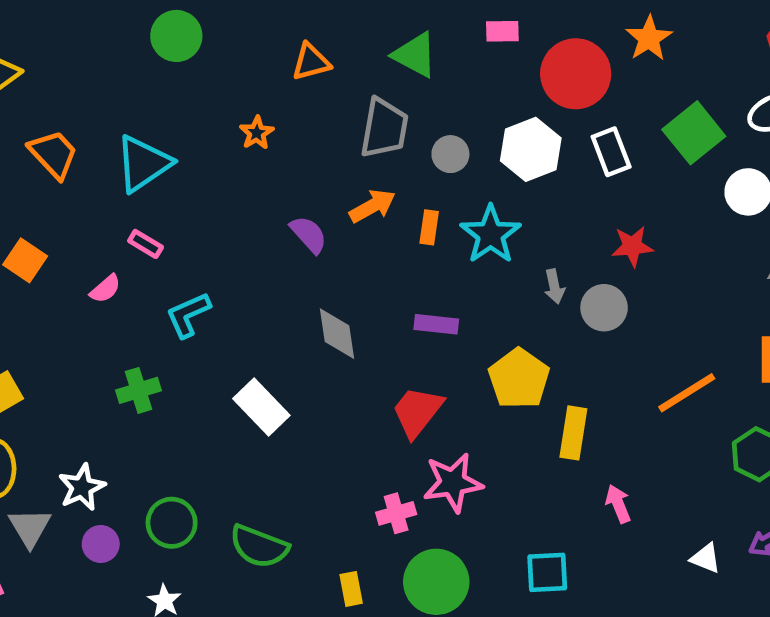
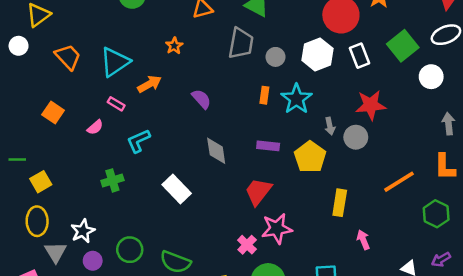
orange arrow: (372, 206) -> (149, 84), moved
red star: (632, 246) -> (371, 105), size x1.4
yellow pentagon: (519, 379) -> (310, 157), moved
pink cross: (396, 513) -> (247, 245), turned -30

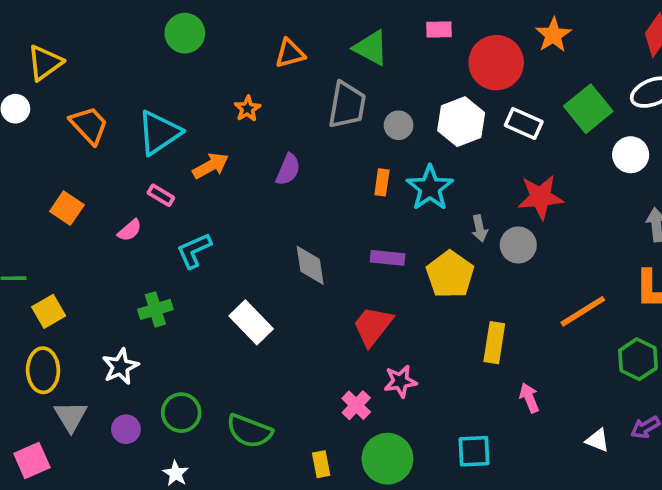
white rectangle: (359, 56) -> (524, 123), turned -45
purple semicircle: (201, 99) -> (288, 169), moved, turned 65
pink star: (277, 229) -> (400, 381), size x0.7
white star: (83, 231) -> (120, 367), moved

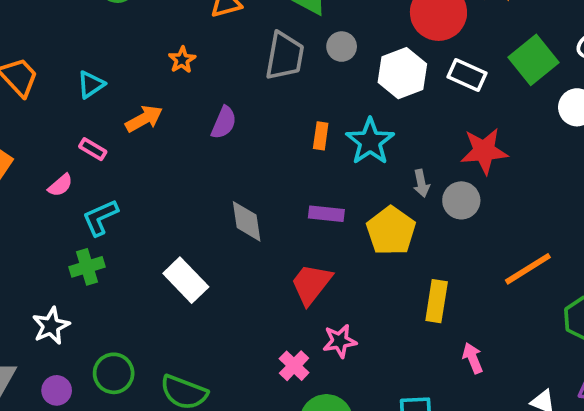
gray circle: (399, 125) -> (342, 47), moved
cyan triangle: (159, 133) -> (91, 85), size x0.6
cyan L-shape: (194, 251) -> (100, 218), moved

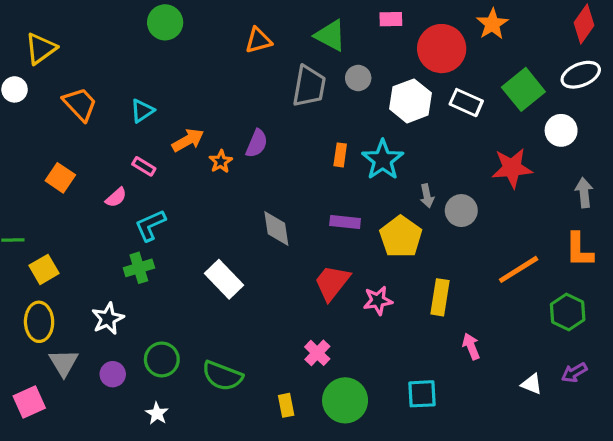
orange star: (182, 60) -> (221, 161), moved
red star: (484, 151) -> (512, 168), moved
pink star: (340, 341) -> (378, 301), moved

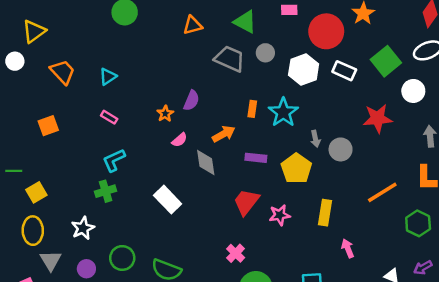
gray trapezoid: (309, 86) -> (230, 59), turned -76
orange arrow: (188, 140) -> (224, 134), moved
orange square: (60, 178) -> (48, 126), turned 36
pink semicircle: (116, 197) -> (179, 140), moved

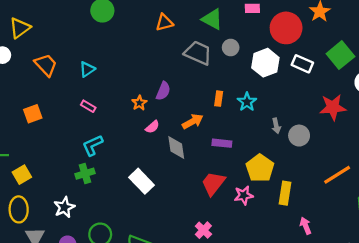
cyan star: (283, 112) -> (247, 102), size x0.7
yellow pentagon: (296, 169) -> (260, 168), moved

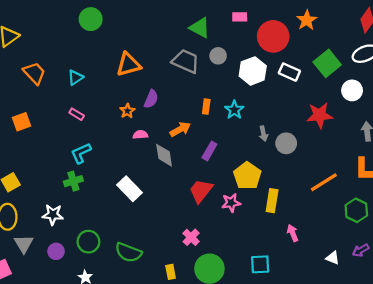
orange triangle: (164, 23) -> (128, 64), moved, size x1.4
pink semicircle: (152, 127) -> (140, 135), turned -144
purple rectangle: (222, 143) -> (209, 151), turned -66
white star: (64, 207) -> (53, 215), turned 30

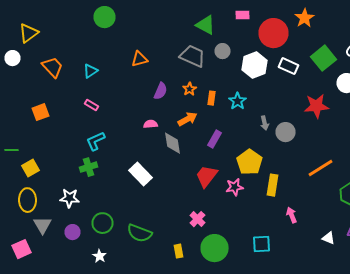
orange triangle: (128, 64) -> (140, 59), size x0.7
orange star: (127, 111) -> (190, 89), moved

